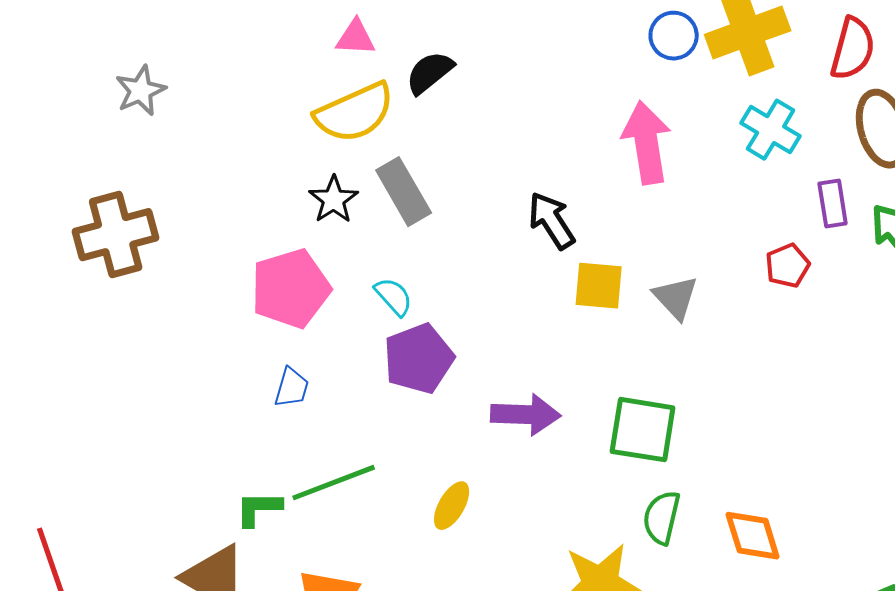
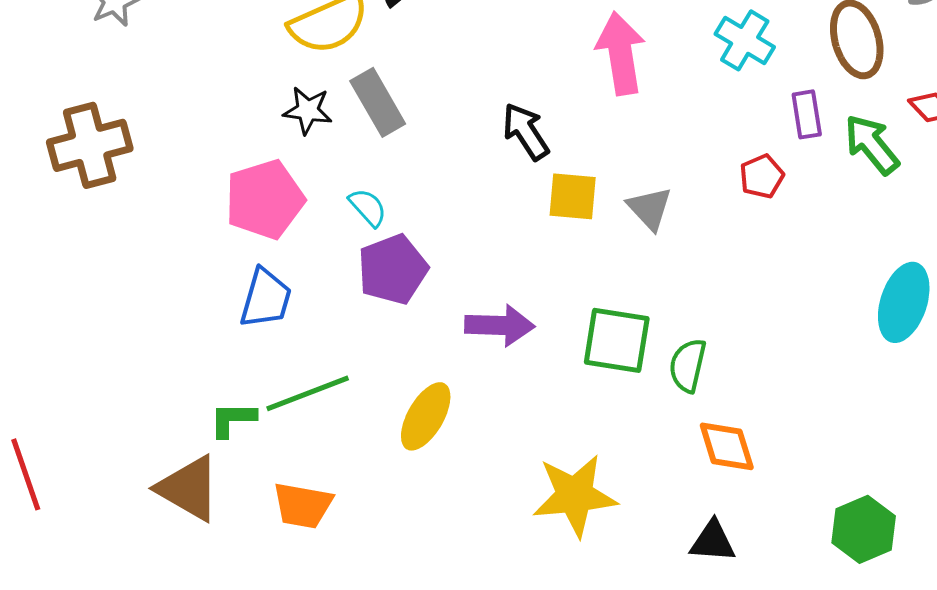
black star: (334, 200) -> (308, 110), turned -30
blue trapezoid: (292, 388) -> (266, 298), size x1.5
yellow ellipse: (452, 506) -> (426, 416), size x1.4
green semicircle: (662, 518) -> (688, 365), moved

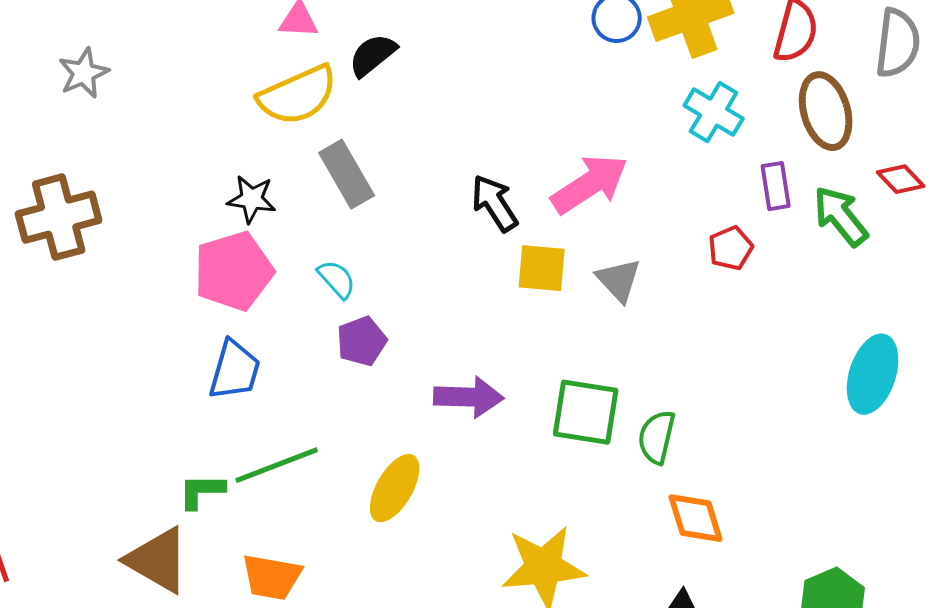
pink arrow: (621, 53) -> (590, 184), moved, turned 66
black star: (308, 110) -> (252, 199), moved
purple pentagon: (393, 269) -> (362, 341), size x0.7

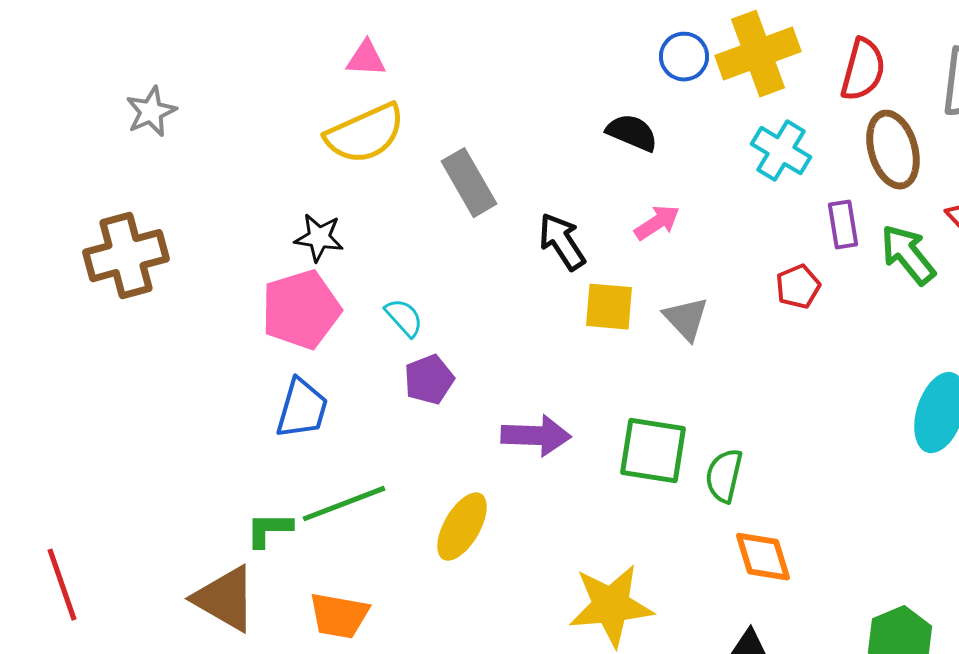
black semicircle: (373, 55) -> (632, 133), moved, turned 62
gray rectangle: (347, 174) -> (469, 183), moved
pink arrow: (590, 184) -> (657, 223), size x0.6

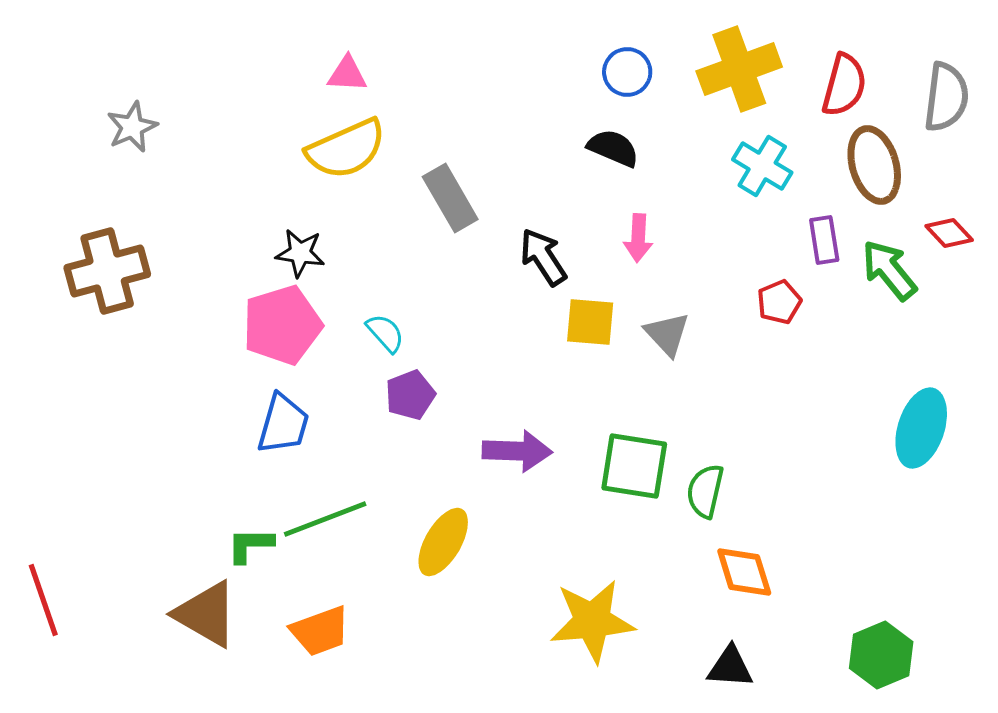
blue circle: (684, 57) -> (627, 72), moved
pink arrow: (657, 223) -> (638, 238), turned 126
orange trapezoid: (339, 616) -> (320, 631), turned -30

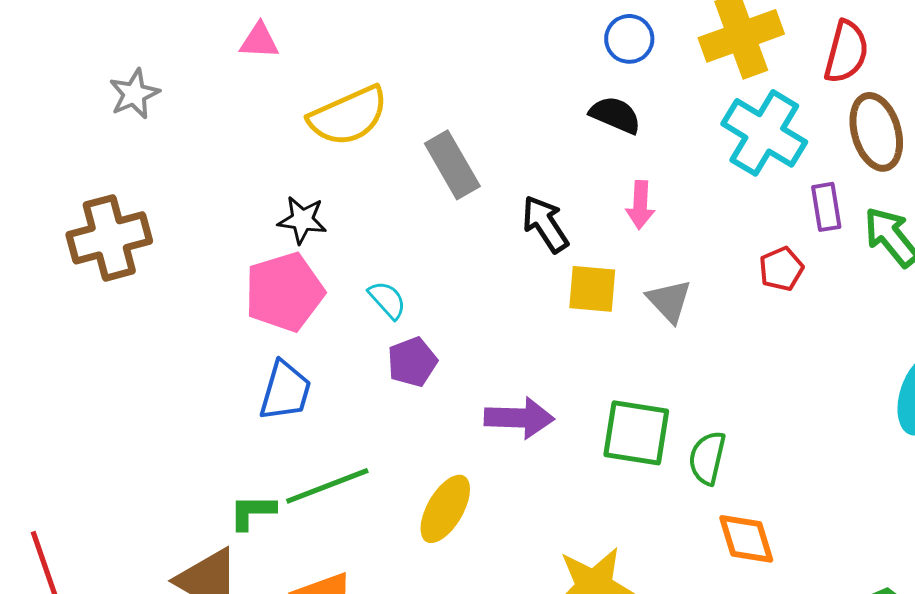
pink triangle: (347, 74) -> (259, 41), moved
cyan cross: (762, 166) -> (764, 133), size x1.4

